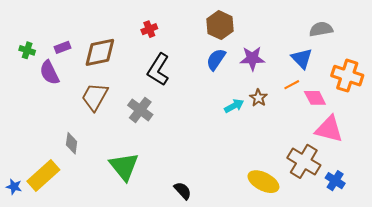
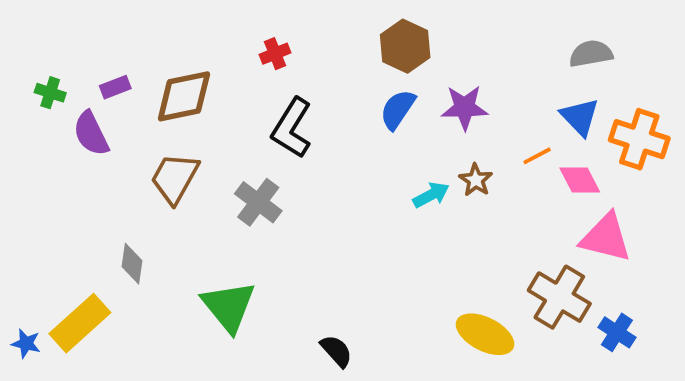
blue triangle: (302, 58) -> (580, 117), moved

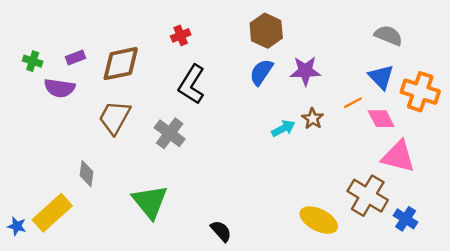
gray semicircle: (591, 54) -> (388, 35), turned 32
purple semicircle: (91, 134) -> (60, 88), turned -56

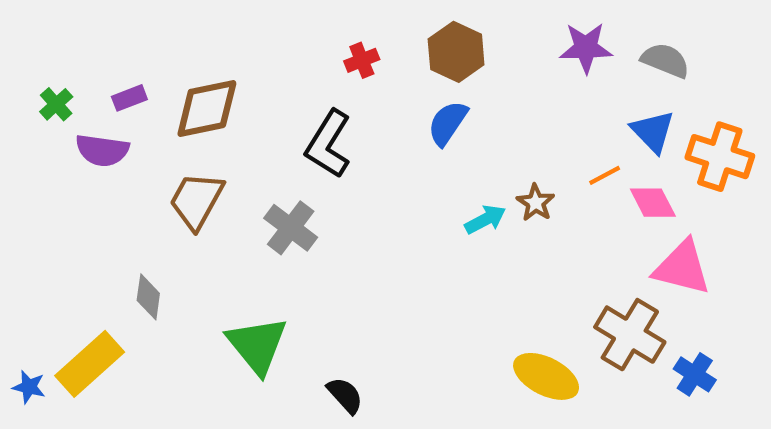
red cross: (181, 35) -> (362, 60), moved
green cross: (33, 61) -> (56, 104), turned 30
purple star: (305, 71) -> (586, 48), moved
black semicircle: (221, 231) -> (345, 395), moved

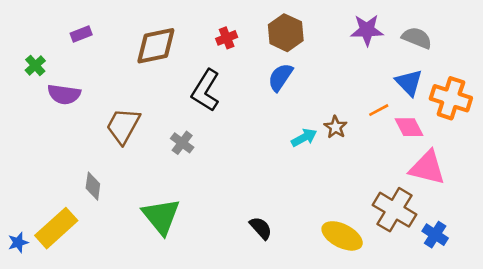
purple rectangle: (129, 98) -> (81, 34), moved
brown diamond: (207, 108) -> (156, 46), moved
gray cross: (291, 228) -> (182, 143), size x0.7
blue star: (29, 387) -> (18, 242), turned -30
black semicircle: (345, 395) -> (261, 228), moved

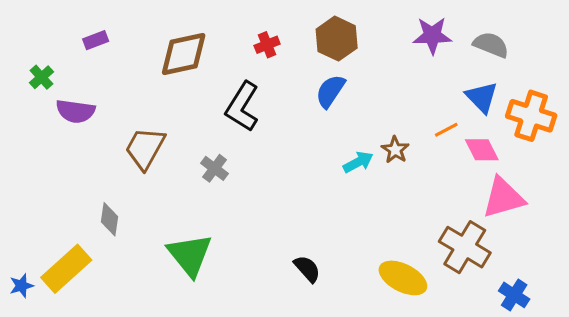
pink triangle: (427, 168) -> (503, 198), turned -30
blue cross: (435, 235) -> (514, 295), moved

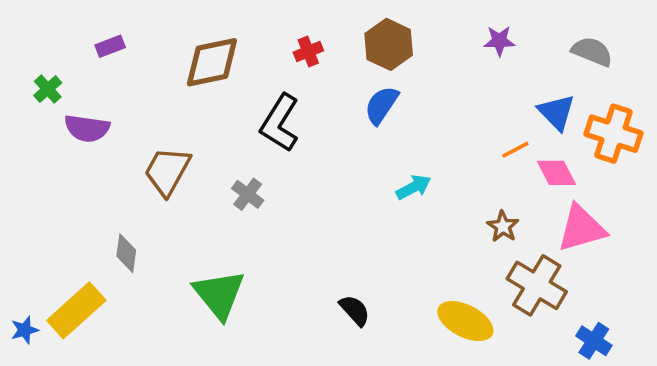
purple star: (432, 35) -> (499, 41), size x0.7
gray semicircle: (491, 45) -> (592, 52), moved
brown star: (395, 150) -> (503, 226), moved

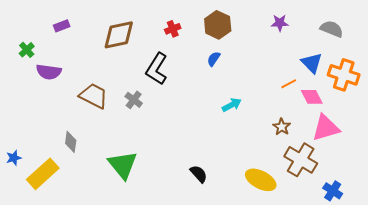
blue semicircle: (381, 105) -> (214, 59), size x0.7
brown trapezoid: (167, 171) -> (94, 96), turned 88
gray cross: (248, 194) -> (134, 100), moved
blue star: (25, 330) -> (14, 158), moved

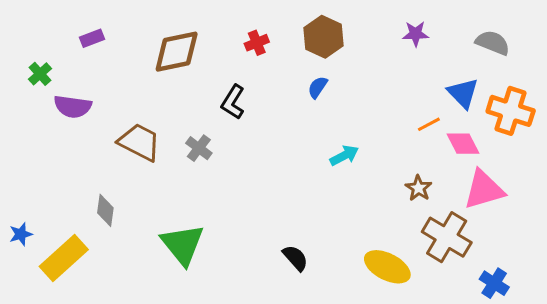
black L-shape: (157, 69) -> (233, 102), size x0.7

